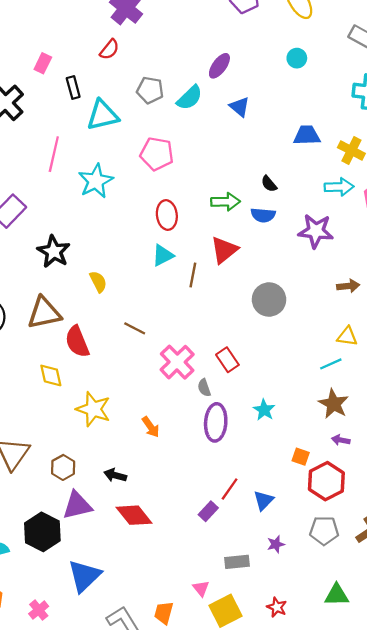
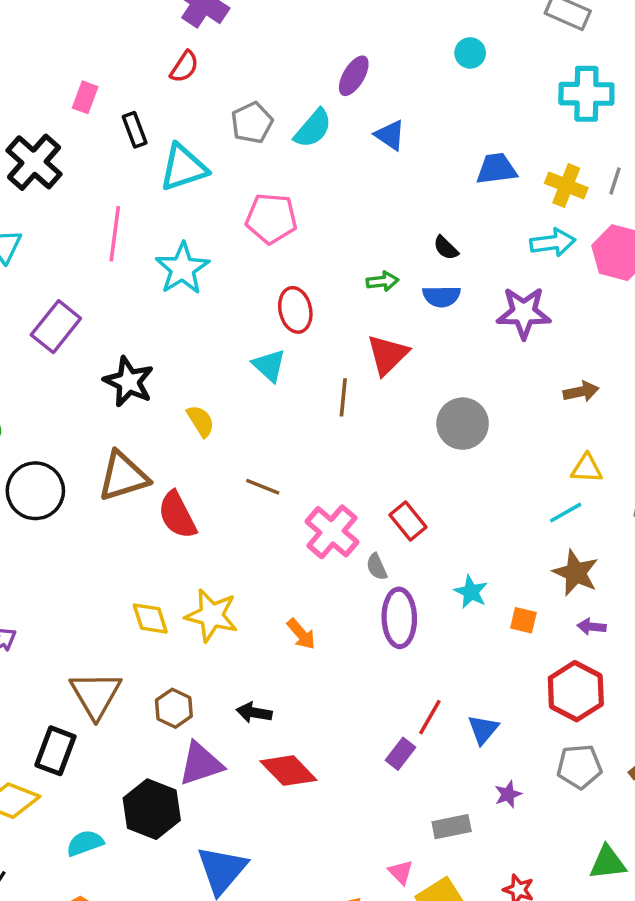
gray pentagon: (150, 90) -> (252, 123), turned -30
green arrow: (225, 202) -> (382, 281), size x0.7
cyan triangle: (163, 255) -> (269, 365), moved, turned -45
yellow diamond: (51, 375) -> (150, 618), moved
orange square: (301, 457) -> (523, 620), moved

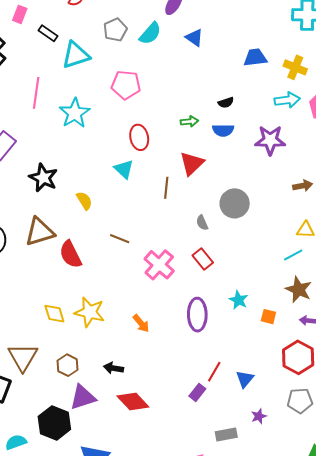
black rectangle: (135, 130) -> (48, 33), turned -36
black semicircle: (446, 248) -> (226, 103), turned -63
gray semicircle: (377, 567) -> (202, 223), moved

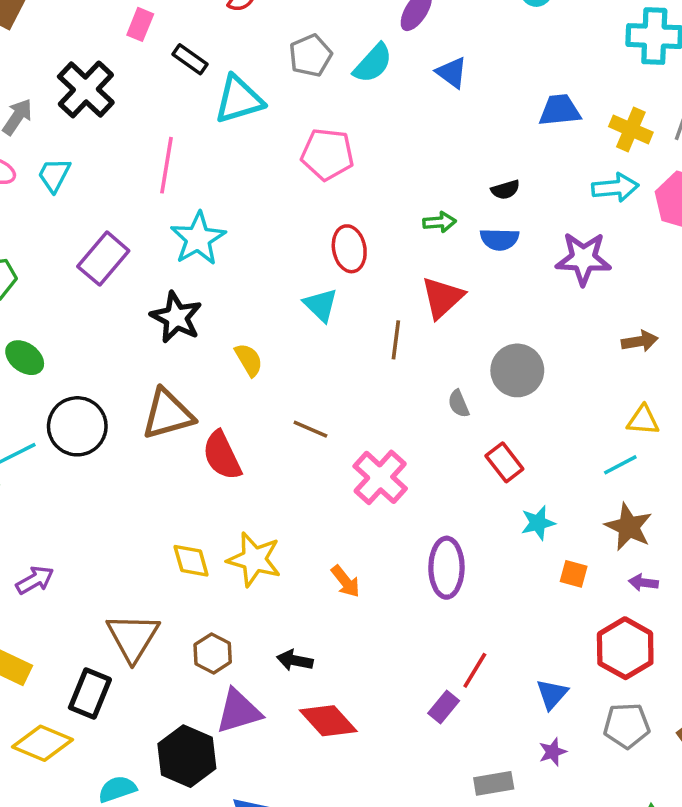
cyan star: (75, 113) -> (198, 239), moved
red rectangle: (203, 259) -> (504, 462), moved
cyan star: (239, 300) -> (538, 523), moved, turned 30
blue triangle: (245, 379) -> (552, 694), moved

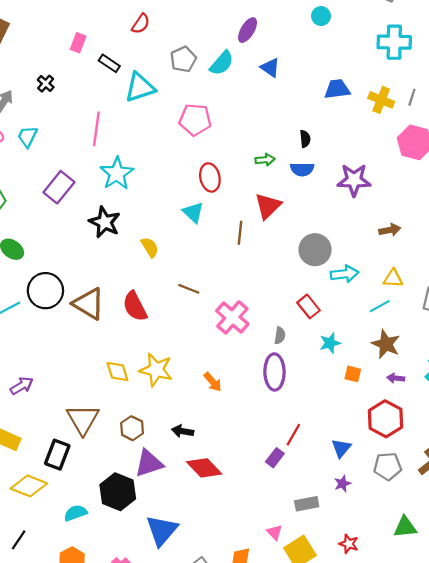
black cross: (86, 89) -> (46, 84), size x0.5
cyan arrow: (615, 188) -> (345, 274), moved
black semicircle: (505, 190) -> (305, 139), turned -77
gray semicircle: (459, 404) -> (280, 336), moved, turned -147
brown triangle: (168, 414) -> (89, 304), moved, turned 48

